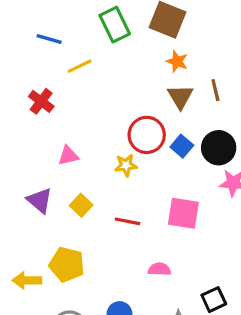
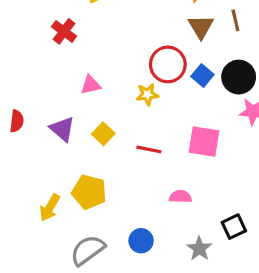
yellow arrow: (27, 280) -> (50, 208), turned -60

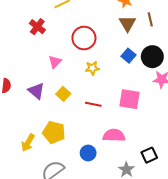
red circle: (168, 64) -> (84, 38), moved
pink triangle: (91, 85) -> (55, 62), turned -32
pink semicircle: (180, 197) -> (114, 135), size x1.5
blue circle: (141, 241) -> (88, 153), moved

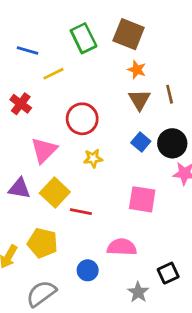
pink triangle: (55, 62) -> (44, 150), size x1.5
purple triangle: (36, 91) -> (19, 188), turned -30
yellow square: (63, 94) -> (55, 193), size x1.5
red line: (93, 104) -> (81, 212), moved

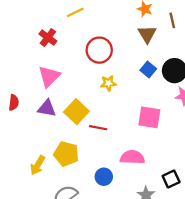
brown line: (170, 94) -> (172, 20), moved
pink triangle: (44, 150) -> (49, 76), moved

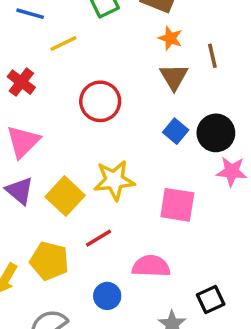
yellow star: (108, 83) -> (114, 180), moved, size x1.6
purple triangle: (47, 108) -> (20, 191), turned 30
red line: (98, 128) -> (98, 238), moved, turned -42

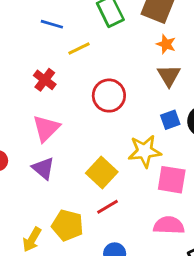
blue square: (176, 131) -> (170, 120), turned 30
yellow star: (114, 180) -> (145, 151), moved
yellow square: (65, 196) -> (102, 173), moved
pink semicircle: (151, 266) -> (169, 225), moved

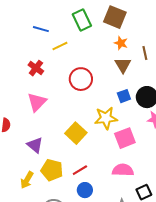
purple triangle: (43, 168) -> (35, 145), moved
pink square: (172, 180) -> (125, 138), turned -30
red line: (107, 207) -> (80, 170), moved

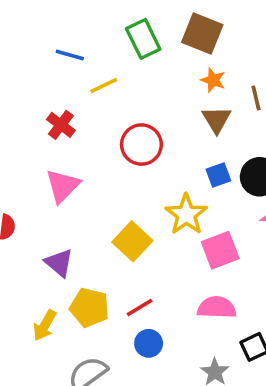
yellow star: (106, 118) -> (186, 214), turned -30

